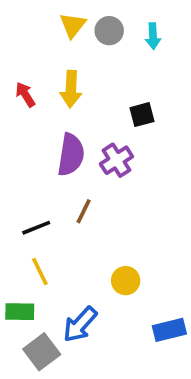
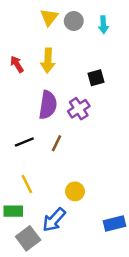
black line: (36, 228) -> (24, 142), moved
yellow circle: (126, 281) -> (75, 191), moved

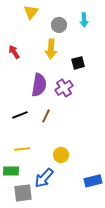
yellow triangle: (49, 17) -> (31, 12), moved
gray circle: (74, 21) -> (59, 25), moved
yellow arrow: (48, 60) -> (51, 49), moved
yellow line: (27, 184) -> (22, 149), turned -70
gray square: (28, 238) -> (23, 193), turned 30

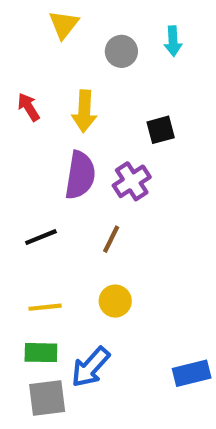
yellow arrow: (51, 49) -> (84, 111), moved
brown line: (46, 116) -> (111, 239), moved
yellow circle: (61, 155) -> (115, 301), moved
green rectangle: (11, 171) -> (41, 353), moved

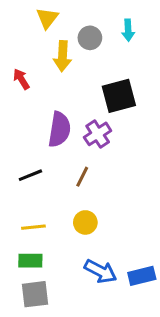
yellow arrow: (84, 111) -> (62, 56), moved
black square: (161, 130) -> (119, 96), size x1.6
blue arrow: (90, 367) -> (101, 271), moved, turned -104

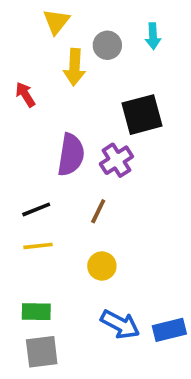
yellow line: (33, 227) -> (38, 246), moved

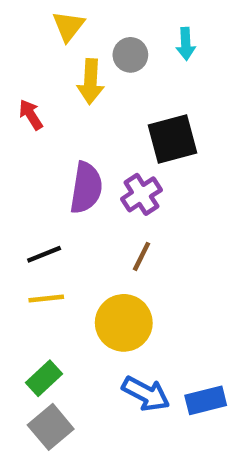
brown line: (98, 211) -> (141, 256), moved
yellow circle: (102, 266) -> (124, 323), size x1.6
green rectangle: (36, 312) -> (44, 378), turned -44
gray square: (42, 352) -> (51, 427), turned -33

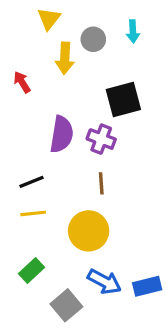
purple cross: (141, 194) -> (101, 139), turned -36
brown line: (141, 256) -> (101, 183), turned -30
gray square: (51, 427) -> (66, 305), moved

